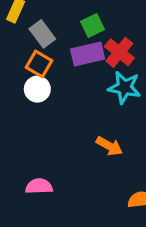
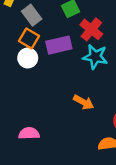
purple rectangle: (88, 54) -> (59, 45), moved

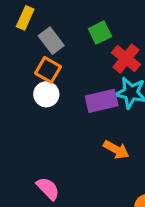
purple rectangle: (59, 45) -> (102, 101), moved
pink semicircle: (29, 133) -> (48, 189), turned 48

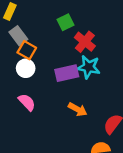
gray rectangle: (51, 41) -> (18, 36), moved
pink semicircle: (48, 189) -> (27, 102), moved

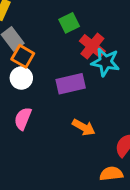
cyan star: (88, 67) -> (105, 62), moved
pink semicircle: (27, 102) -> (23, 119), turned -114

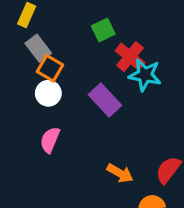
purple rectangle: (71, 84) -> (105, 100), turned 60
orange arrow: (84, 127) -> (120, 173), moved

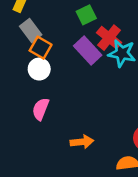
purple rectangle: (105, 100) -> (88, 50), moved
orange arrow: (120, 173) -> (82, 142), moved, turned -35

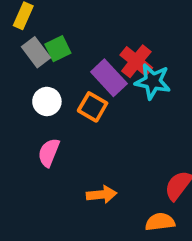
green square: (86, 15) -> (58, 49), moved
orange square: (41, 48) -> (93, 107), moved

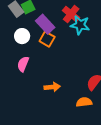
purple rectangle: (109, 78) -> (45, 24), moved

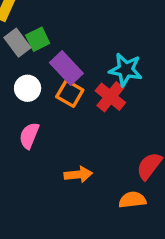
red cross: (71, 14) -> (110, 97), moved

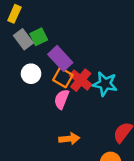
cyan star: (126, 70) -> (105, 84), moved
red cross: (110, 97) -> (81, 80), moved
pink semicircle: (29, 136) -> (62, 99), moved

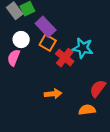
red cross: (81, 80) -> (65, 58), moved
pink semicircle: (62, 99) -> (14, 58), moved

